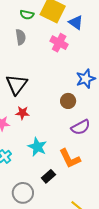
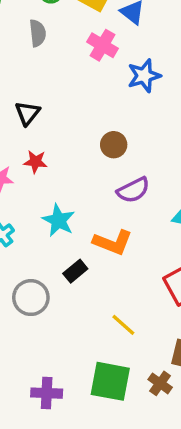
blue star: (86, 79) -> (144, 76), moved
black triangle: (17, 84) -> (27, 113), size x0.7
orange L-shape: (70, 159) -> (113, 242), turned -45

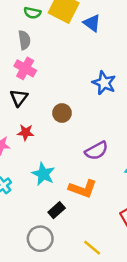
pink cross: (102, 45) -> (25, 68), moved
blue star: (144, 76) -> (104, 83), moved, turned -30
brown circle: (114, 145) -> (62, 113), moved
gray circle: (31, 298) -> (40, 239), moved

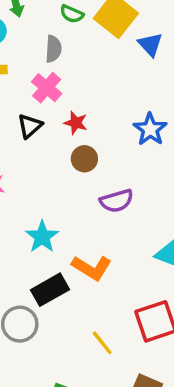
red star: (26, 132) -> (76, 123), moved
purple semicircle: (96, 151) -> (117, 201), moved
black rectangle: (57, 210) -> (50, 290), size x1.5
yellow line: (92, 248) -> (102, 343), moved

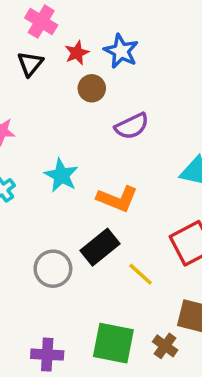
red star: (76, 123) -> (77, 53), turned -30
blue star: (150, 129) -> (121, 51), moved
black rectangle: (50, 290) -> (100, 247), moved

